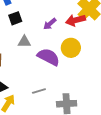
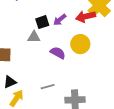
black square: (15, 18) -> (42, 22), moved
purple semicircle: (48, 57) -> (58, 53), size x0.7

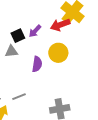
purple semicircle: (58, 53) -> (37, 64), turned 77
gray line: (48, 87) -> (19, 97), moved

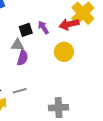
purple arrow: (35, 31) -> (43, 27), turned 96
purple semicircle: (37, 64) -> (23, 58), moved

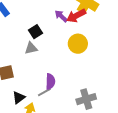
purple arrow: (43, 27) -> (61, 16), moved
purple semicircle: (23, 58) -> (50, 81), moved

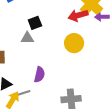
purple arrow: (61, 16) -> (102, 17), moved, turned -56
gray line: (44, 92) -> (23, 93), moved

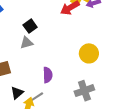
yellow circle: (74, 43) -> (89, 53), moved

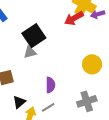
black square: (30, 26) -> (34, 36), size x1.6
gray line: (37, 97) -> (48, 107), moved

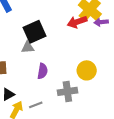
purple semicircle: (50, 85) -> (43, 71), moved
gray cross: (87, 101) -> (67, 91), moved

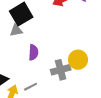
yellow circle: (87, 70) -> (78, 60), moved

